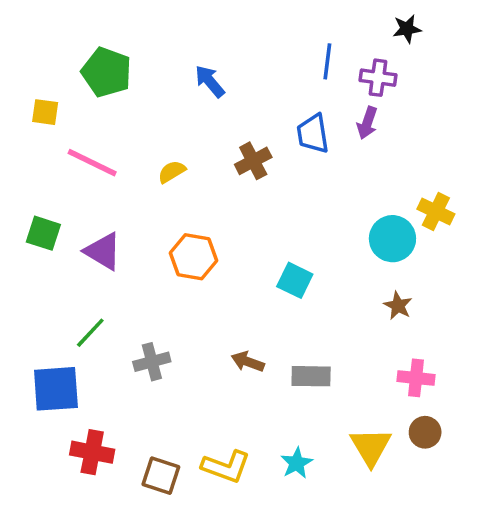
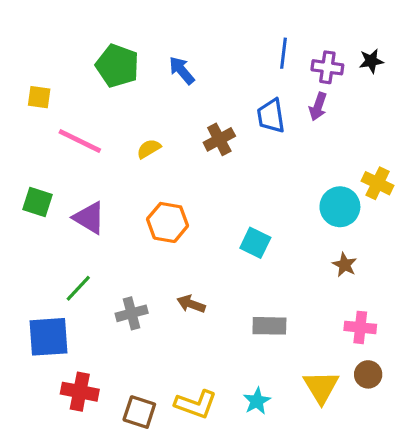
black star: (407, 29) -> (371, 61), moved
green pentagon: (107, 72) -> (117, 66), moved
brown arrow: (248, 362) -> (191, 304), moved

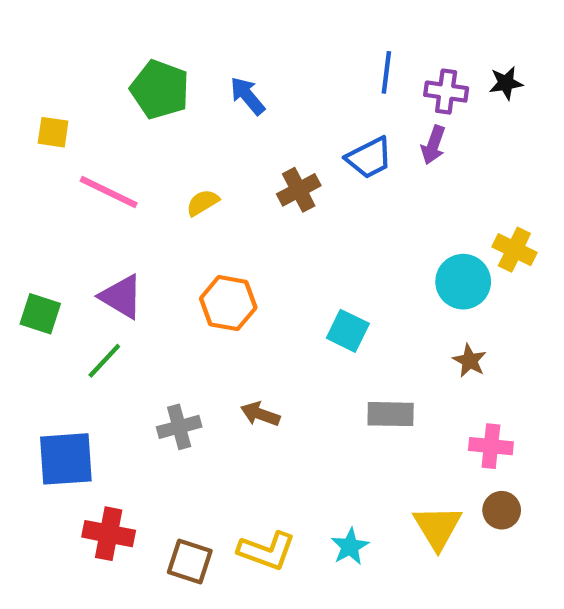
blue trapezoid: (271, 116) -> (369, 158), turned -108
green square: (37, 202) -> (40, 314), moved
green line: (78, 288) -> (104, 361), moved
gray rectangle: (269, 326) -> (391, 414), moved

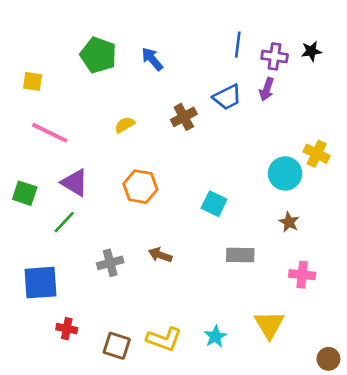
pink line: (109, 192) -> (50, 133), moved
brown circle: (502, 510) -> (328, 359), moved
red cross: (109, 534) -> (67, 329), size x0.7

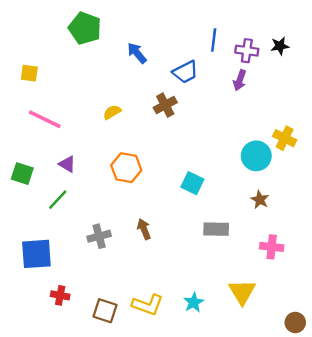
green pentagon: (98, 55) -> (85, 28), moved
blue trapezoid: (227, 97) -> (185, 72), moved
purple triangle: (75, 183) -> (67, 164), size x0.7
brown arrow: (160, 255) -> (144, 229), turned 48

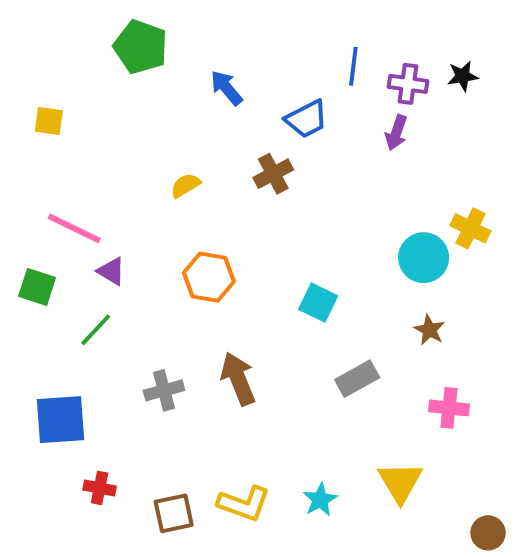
pink line: (45, 119) -> (74, 228), moved
brown arrow: (144, 229) -> (238, 379), size x1.5
gray rectangle: (216, 229) -> (357, 379), turned -30
brown square: (105, 311) -> (174, 513), turned -30

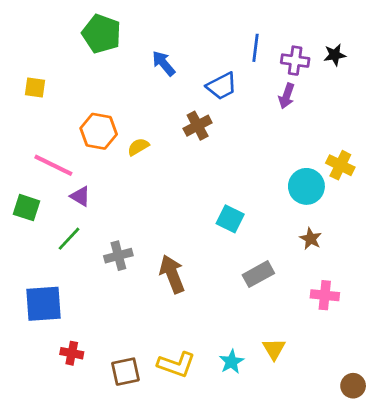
yellow semicircle: (185, 185) -> (138, 147), moved
orange hexagon: (209, 277) -> (99, 131), moved
gray cross: (164, 390) -> (118, 256), moved
yellow triangle: (400, 482) -> (274, 349), moved, size x0.7

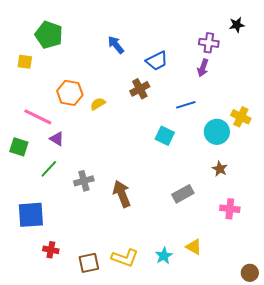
green pentagon: (101, 34) -> (49, 35), moved
blue line: (256, 48) -> (186, 105), moved, turned 66
black star: (335, 55) -> (237, 25), moved
cyan square: (230, 219) -> (165, 136), moved
yellow triangle: (274, 349) -> (194, 247), turned -30

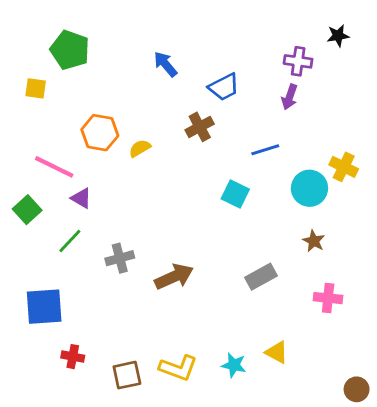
green square: (19, 147) -> (27, 210), turned 30
brown arrow: (122, 194) -> (174, 277), turned 88
cyan star: (164, 256) -> (234, 365), turned -30

